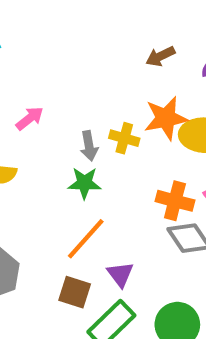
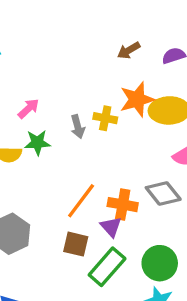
green star: (84, 183) -> (37, 143), moved
orange cross: (175, 201) -> (123, 205), moved

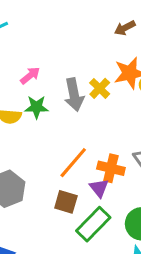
yellow cross: (105, 118) -> (100, 88), turned 30
gray arrow: (78, 127) -> (74, 95), size x1.5

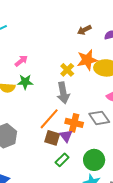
gray arrow: (74, 95) -> (63, 93), moved
brown square: (66, 202) -> (52, 138), moved
green rectangle: (93, 224) -> (62, 160), size x0.6

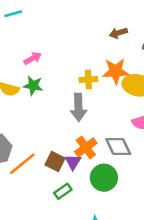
yellow cross: (67, 70) -> (88, 79), turned 32
orange line: (49, 119) -> (22, 164), moved
orange cross: (74, 123) -> (86, 147), turned 30
green circle: (94, 160) -> (104, 178), moved

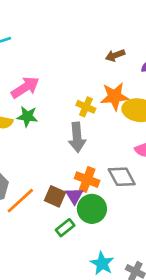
pink arrow: (33, 58) -> (25, 87), size x1.5
yellow cross: (88, 79) -> (86, 107), turned 30
orange cross: (86, 147) -> (87, 180), turned -30
green circle: (104, 178) -> (92, 209), moved

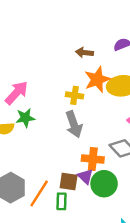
brown arrow: (115, 55) -> (84, 53), moved, turned 42
green rectangle: (65, 228) -> (62, 201), moved, turned -35

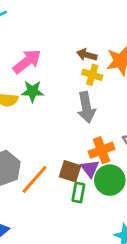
brown arrow: (84, 53) -> (87, 55), moved
orange cross: (93, 159) -> (102, 150), turned -35
green rectangle: (62, 201) -> (78, 193), moved

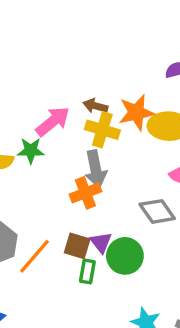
pink arrow: (27, 61) -> (53, 121), moved
yellow cross: (92, 75) -> (102, 130), size x1.4
orange cross: (102, 150) -> (85, 193), moved

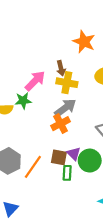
brown arrow: (95, 106) -> (61, 68), turned -112
orange star: (136, 113) -> (84, 42), moved, turned -30
gray arrow: (96, 169) -> (65, 108), turned -110

